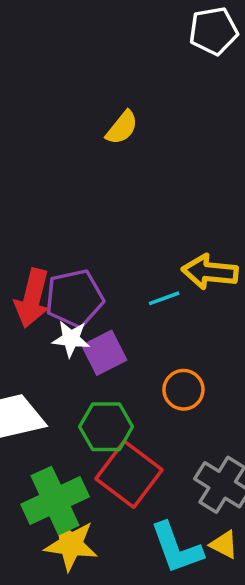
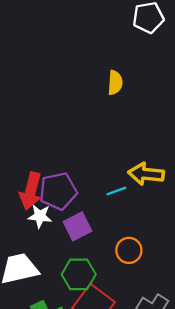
yellow semicircle: (122, 128) -> (115, 83), moved, turned -35
white star: (71, 339) -> (40, 216), moved

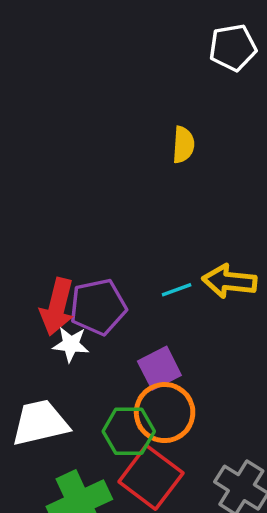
cyan line: (116, 191) -> (177, 290), moved
purple square: (78, 226) -> (159, 368), moved
orange circle: (129, 250) -> (165, 413), moved, size x1.5

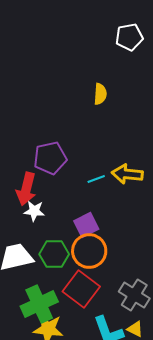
purple pentagon: (98, 307) -> (50, 158), moved
green hexagon: (129, 431) -> (54, 254), moved

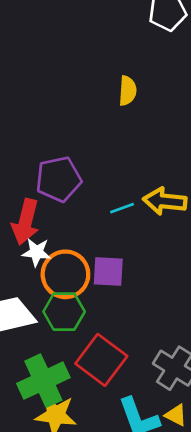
purple square: (86, 225) -> (108, 272), turned 30
orange circle: (89, 251) -> (65, 274), moved

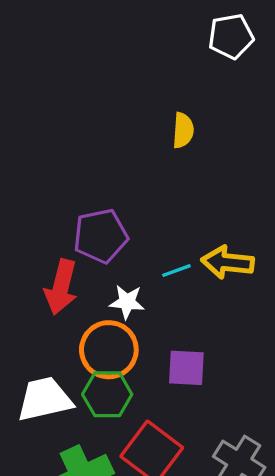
white star: (36, 252) -> (127, 302), moved
purple square: (108, 272) -> (186, 368), moved

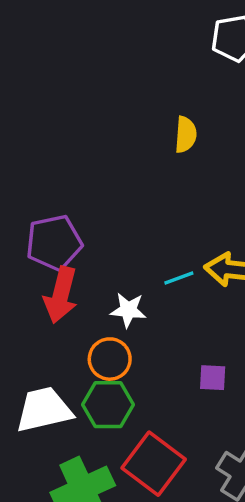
purple pentagon: (101, 236) -> (54, 243), moved
orange circle: (109, 350) -> (110, 359), size x0.7
purple square: (186, 368) -> (213, 378), moved, size x0.7

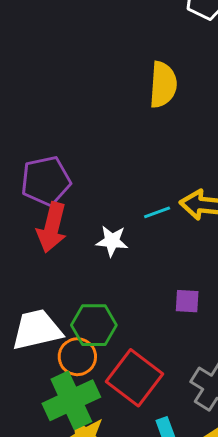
yellow semicircle: (186, 135) -> (163, 85), size x1.4
orange circle: (110, 359) -> (77, 357), moved

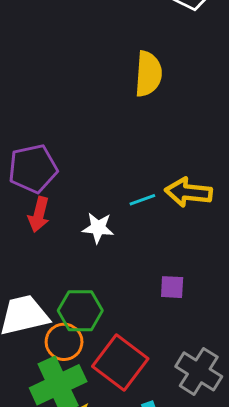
red arrow: (52, 227) -> (39, 215), size x0.7

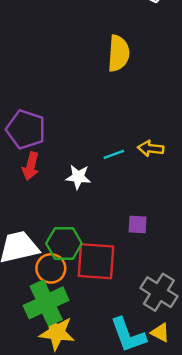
purple pentagon: (33, 169) -> (26, 129), turned 30
yellow arrow: (188, 192) -> (151, 148), size x0.7
red square: (120, 363) -> (96, 261), moved, turned -33

